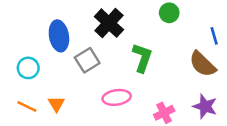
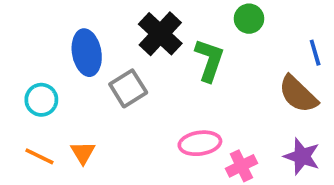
green L-shape: (142, 58) -> (209, 60), moved
pink ellipse: (117, 97) -> (200, 143), moved

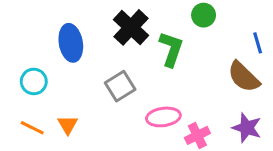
gray square: (128, 88) -> (120, 86), moved

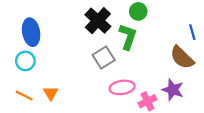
green circle: (204, 15) -> (138, 11), moved
blue ellipse: (71, 43) -> (31, 32), moved
gray square: (120, 86) -> (104, 57), moved
purple star: (247, 128) -> (173, 90), moved

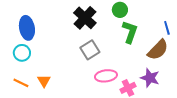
green L-shape: (128, 37) -> (130, 32), moved
brown semicircle: (182, 57) -> (158, 50), turned -90

